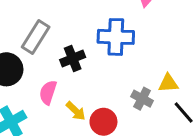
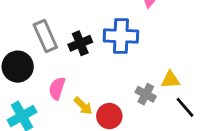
gray rectangle: (36, 37) -> (45, 36), turned -56
black cross: (73, 59) -> (80, 43), moved

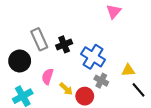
blue cross: (121, 36) -> (93, 57), moved, turned 30
gray cross: (146, 94) -> (101, 81), moved

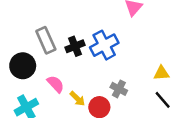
blue cross: (93, 57) -> (104, 45), moved, turned 30
yellow triangle: (128, 70) -> (161, 73), moved
pink semicircle: (48, 76) -> (56, 84), turned 119

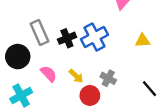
yellow triangle: (161, 73) -> (143, 41), moved
yellow arrow: (77, 99) -> (76, 76), moved

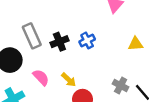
blue cross: (94, 37) -> (87, 40), size x0.6
gray cross: (108, 78) -> (121, 85), moved

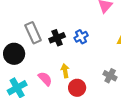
pink semicircle: (41, 77) -> (45, 79), moved
yellow arrow: (69, 80) -> (65, 71), turned -144

